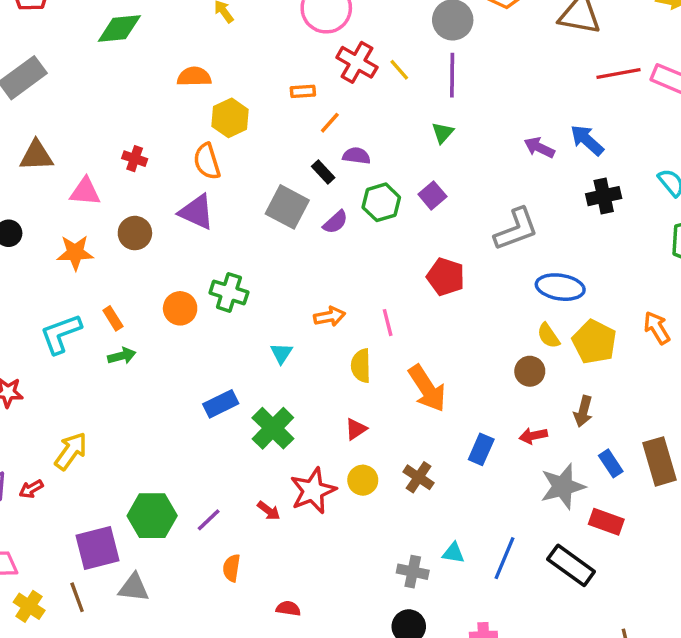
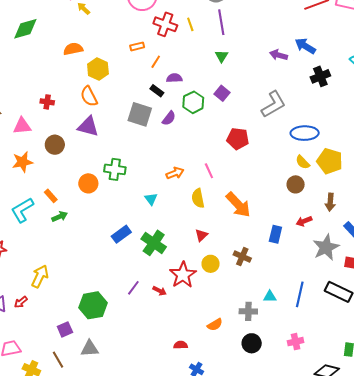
yellow line: (399, 70) -> (190, 24), turned 32
purple line: (209, 520) -> (133, 288), moved
purple square: (97, 548) -> (65, 329), size x0.6
orange semicircle: (232, 568) -> (215, 325), moved, turned -119

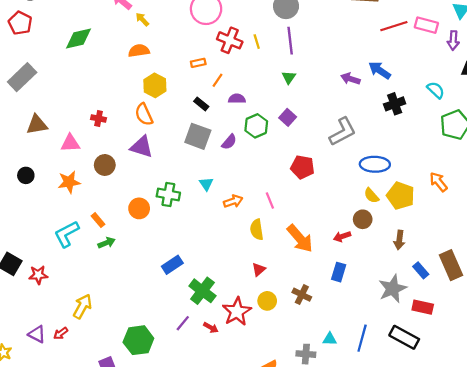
orange semicircle: (73, 49) -> (139, 51), moved
black rectangle: (157, 91) -> (201, 104), moved
cyan triangle: (151, 199) -> (206, 184), moved
red arrow: (304, 221) -> (342, 236), moved
green cross: (154, 243) -> (202, 291), moved

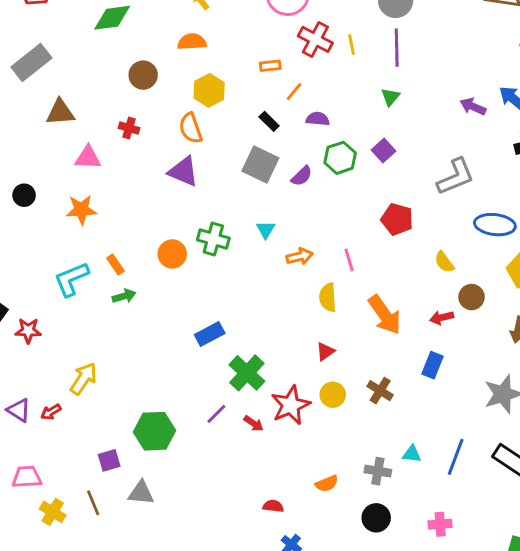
brown triangle: (37, 125) -> (60, 112), moved
brown circle: (105, 165) -> (143, 75), moved
yellow semicircle: (371, 196) -> (444, 262), moved

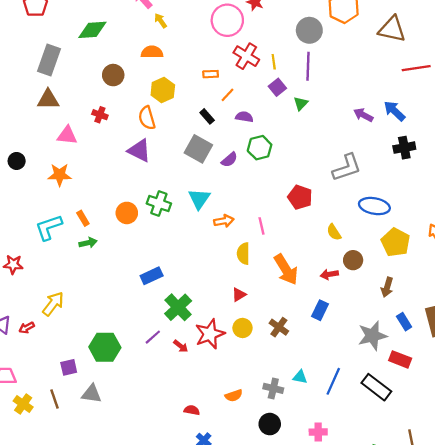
gray rectangle: (31, 62) -> (49, 60), moved, turned -36
purple square: (384, 150) -> (277, 87), moved
cyan triangle: (266, 230) -> (199, 199), size x1.5

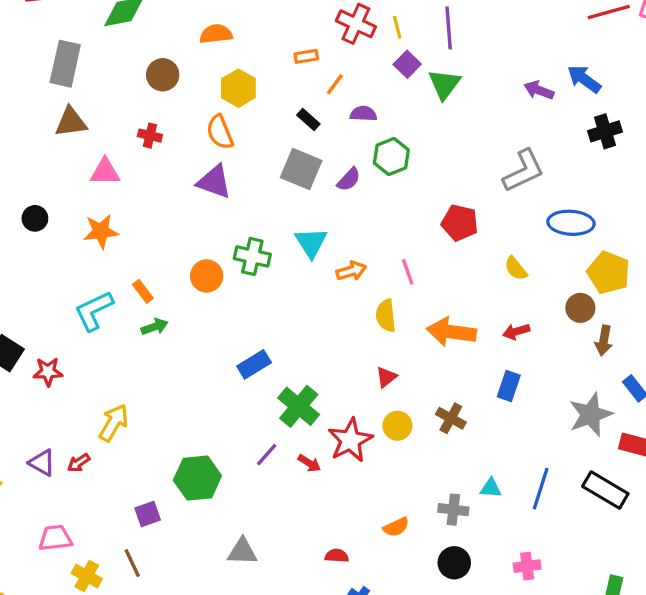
green triangle: (301, 104) -> (444, 84), size x1.5
brown circle: (353, 260) -> (580, 308), moved
orange arrow: (286, 270) -> (451, 332), turned 136
gray triangle: (92, 394) -> (242, 551), moved

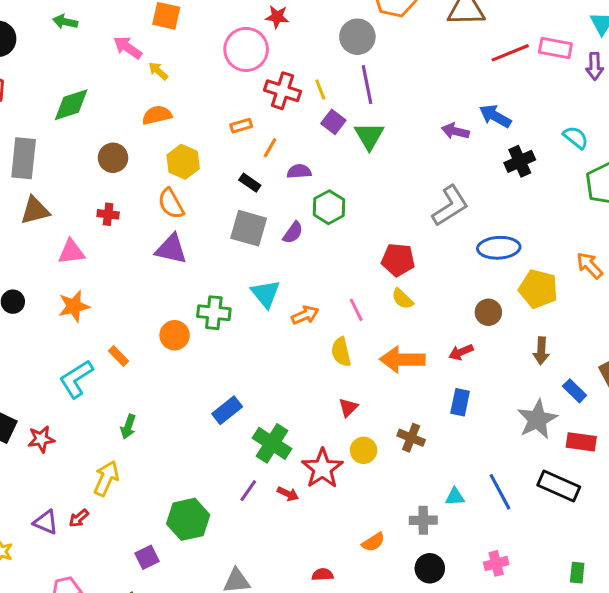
yellow semicircle: (516, 268) -> (402, 299), moved
brown circle: (580, 308) -> (488, 312), moved
green arrow: (155, 327) -> (128, 427), moved, turned 135
blue line: (541, 489) -> (500, 492), turned -39

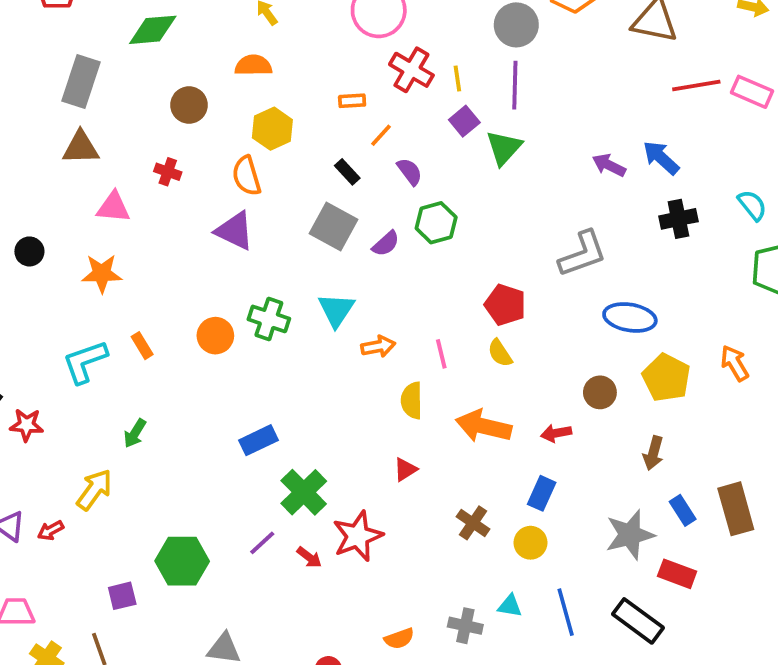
purple semicircle: (299, 171) -> (410, 172), turned 45
yellow circle: (364, 450) -> (531, 543), moved

